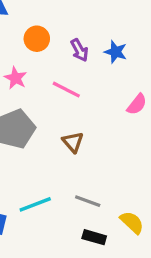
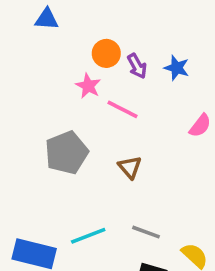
orange circle: (37, 39) -> (106, 53), moved
pink star: (15, 78) -> (88, 86), moved

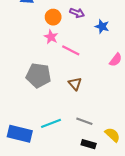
orange circle: (106, 53) -> (53, 17), moved
purple arrow: (137, 66) -> (77, 13), moved, turned -40
gray pentagon: (67, 153) -> (39, 75), turned 30

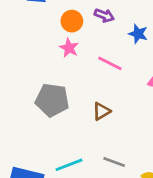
pink line: (71, 50) -> (110, 63), moved
brown triangle: (75, 84) -> (101, 111), turned 40

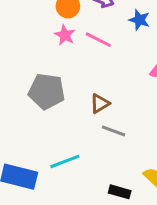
pink line: (110, 63) -> (98, 40), moved
gray line: (114, 162) -> (114, 131), moved

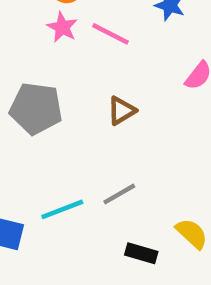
brown triangle: (100, 104) -> (122, 111), moved
gray line: (114, 131) -> (119, 194), moved, turned -50

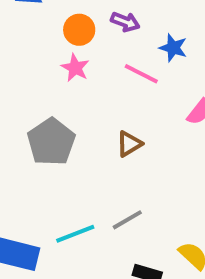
pink line: (111, 34) -> (141, 74), moved
gray pentagon: (36, 108) -> (51, 142), turned 30

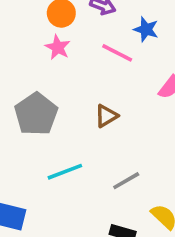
gray line: (127, 220) -> (126, 181), moved
cyan line: (75, 234) -> (65, 172), moved

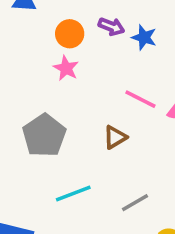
blue star: (146, 29) -> (144, 37), moved
pink line: (117, 53) -> (140, 99), moved

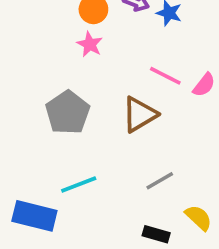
brown triangle: (115, 137) -> (140, 114), size x1.5
cyan line: (73, 194) -> (79, 184), moved

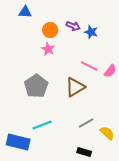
yellow semicircle: (199, 218) -> (107, 133), moved

